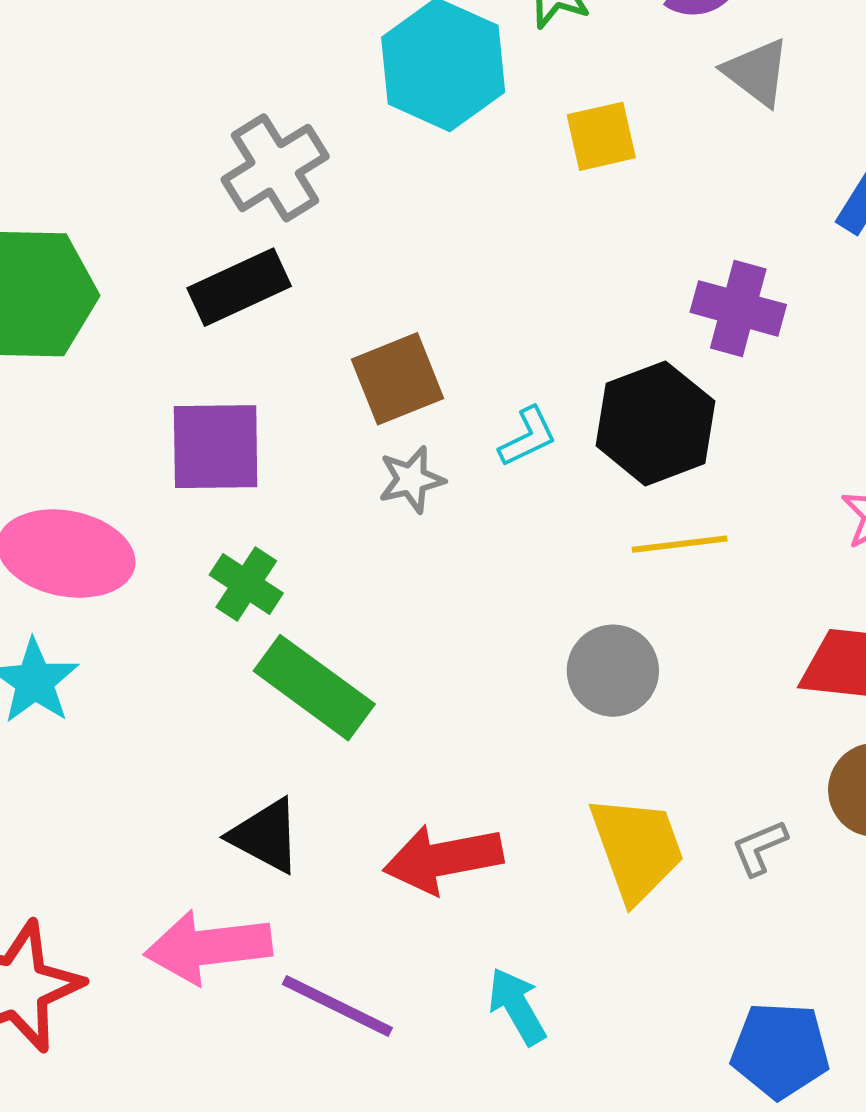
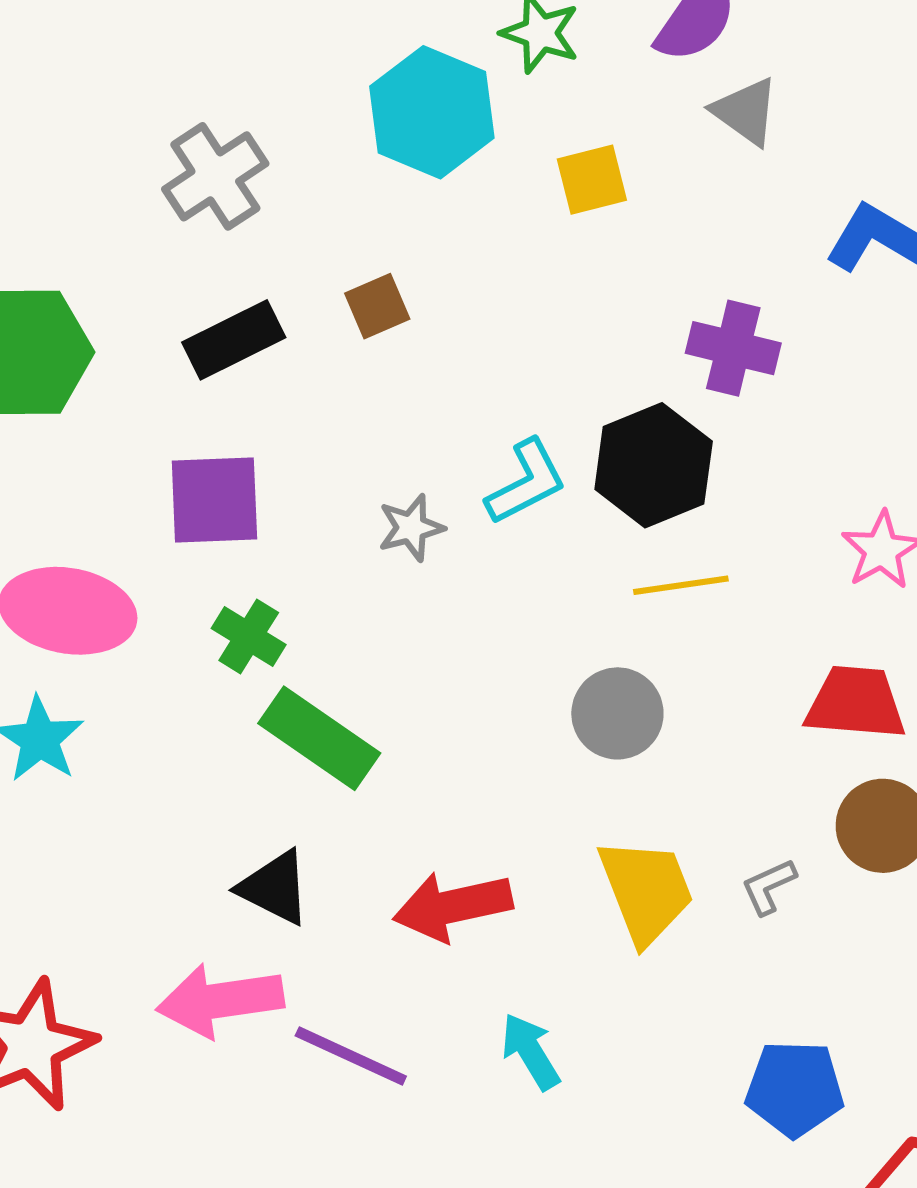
gray cross: (275, 168) -> (215, 176), moved
brown square: (397, 379) -> (377, 306), moved, size x0.7
cyan L-shape: (528, 437) -> (526, 482), size x1.4

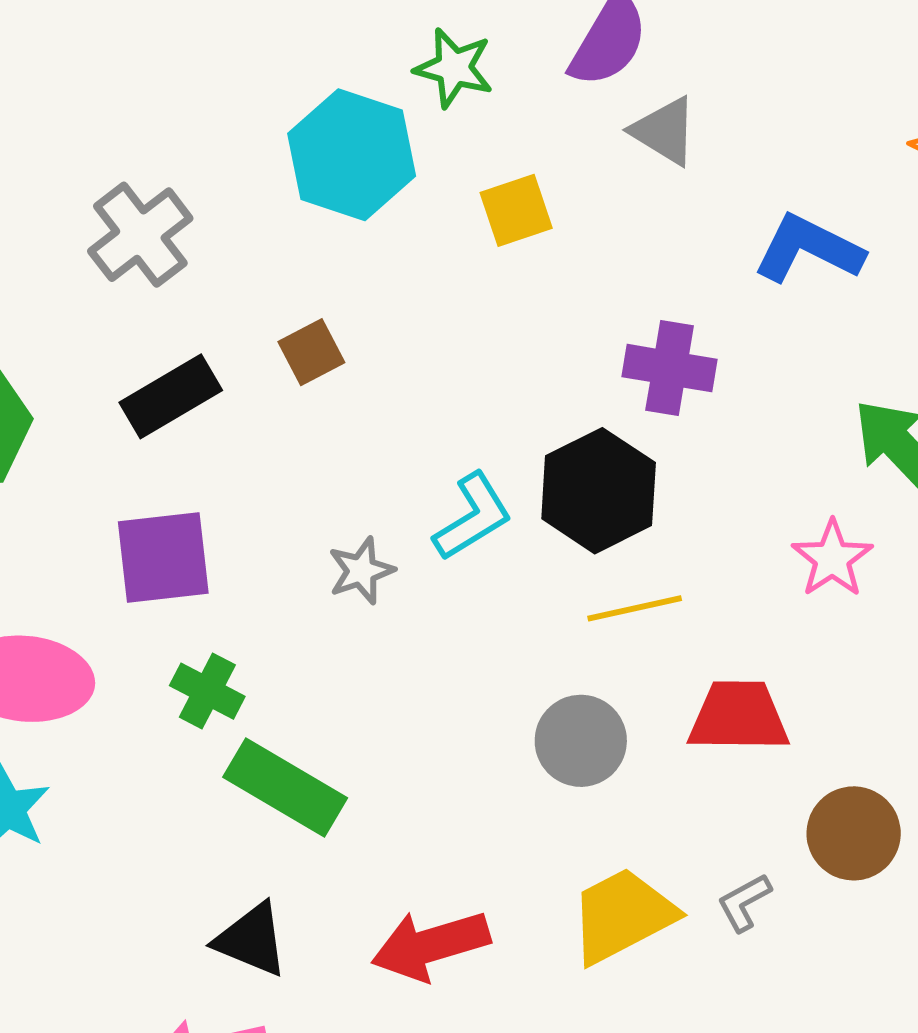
red trapezoid: (856, 703) -> (739, 716), moved
yellow trapezoid: (646, 891) -> (622, 915), turned -92

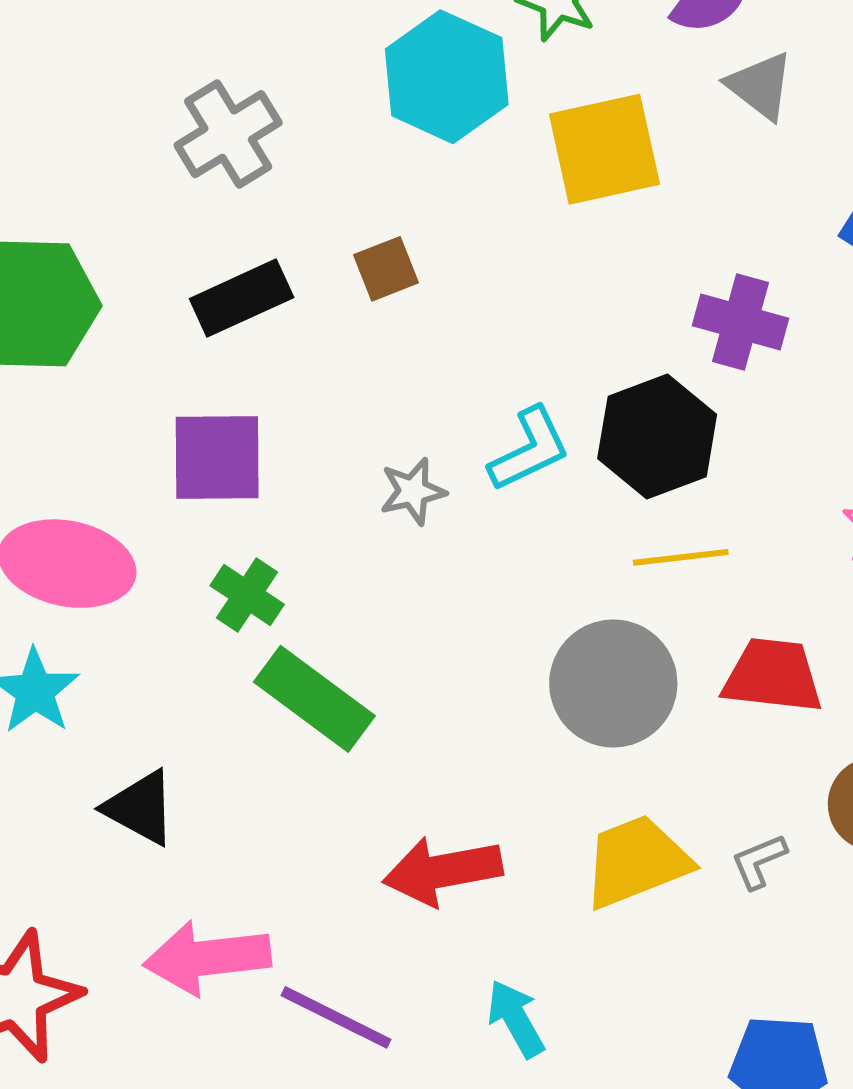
yellow square: (516, 210) -> (604, 149), size x1.6
gray circle: (581, 741) -> (613, 683), size x1.4
black triangle: (251, 940) -> (140, 808), moved

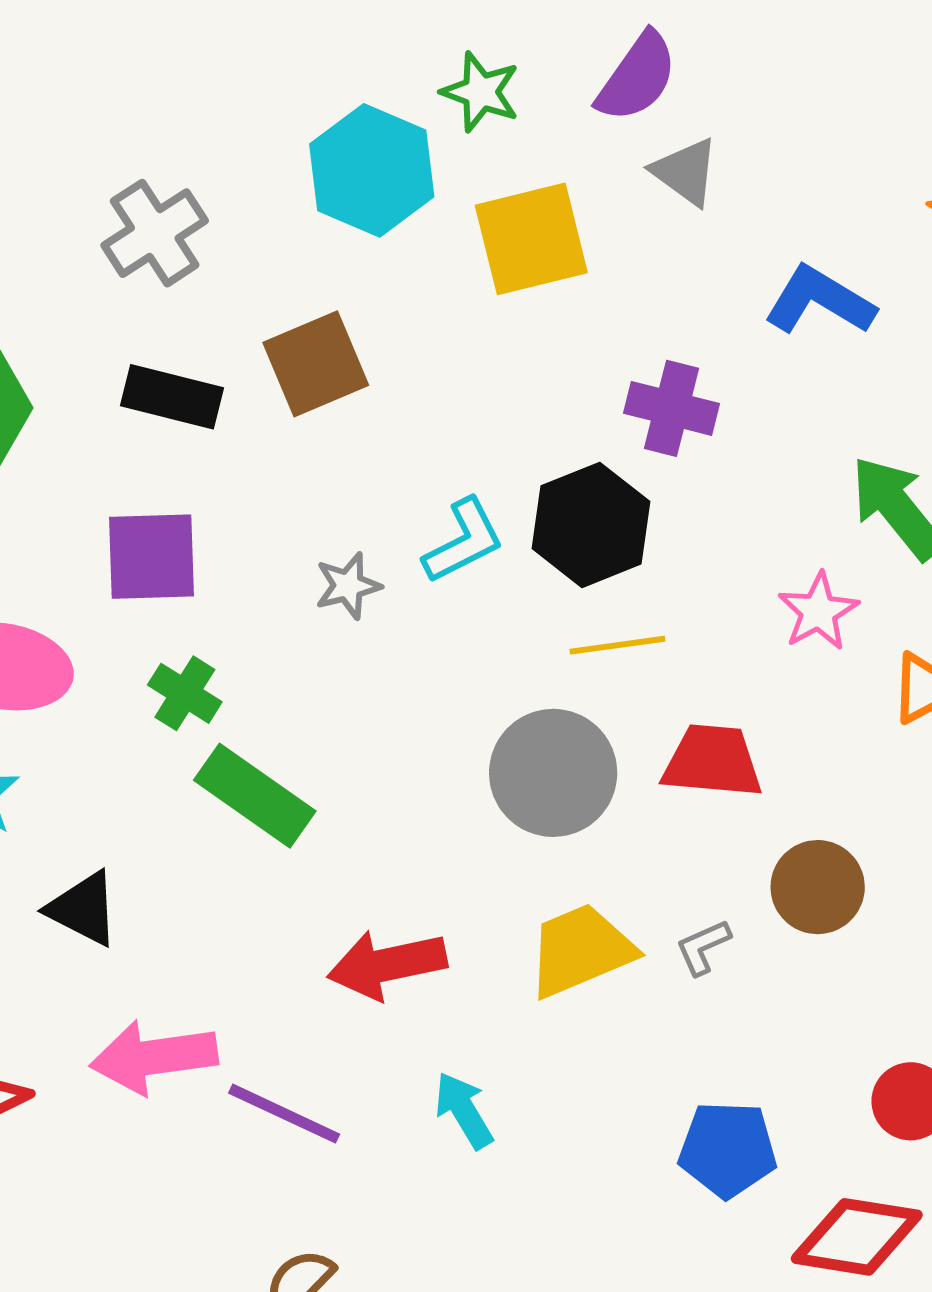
brown square: (386, 269) -> (316, 364), size x1.6
black rectangle: (242, 298) -> (172, 397), turned 40

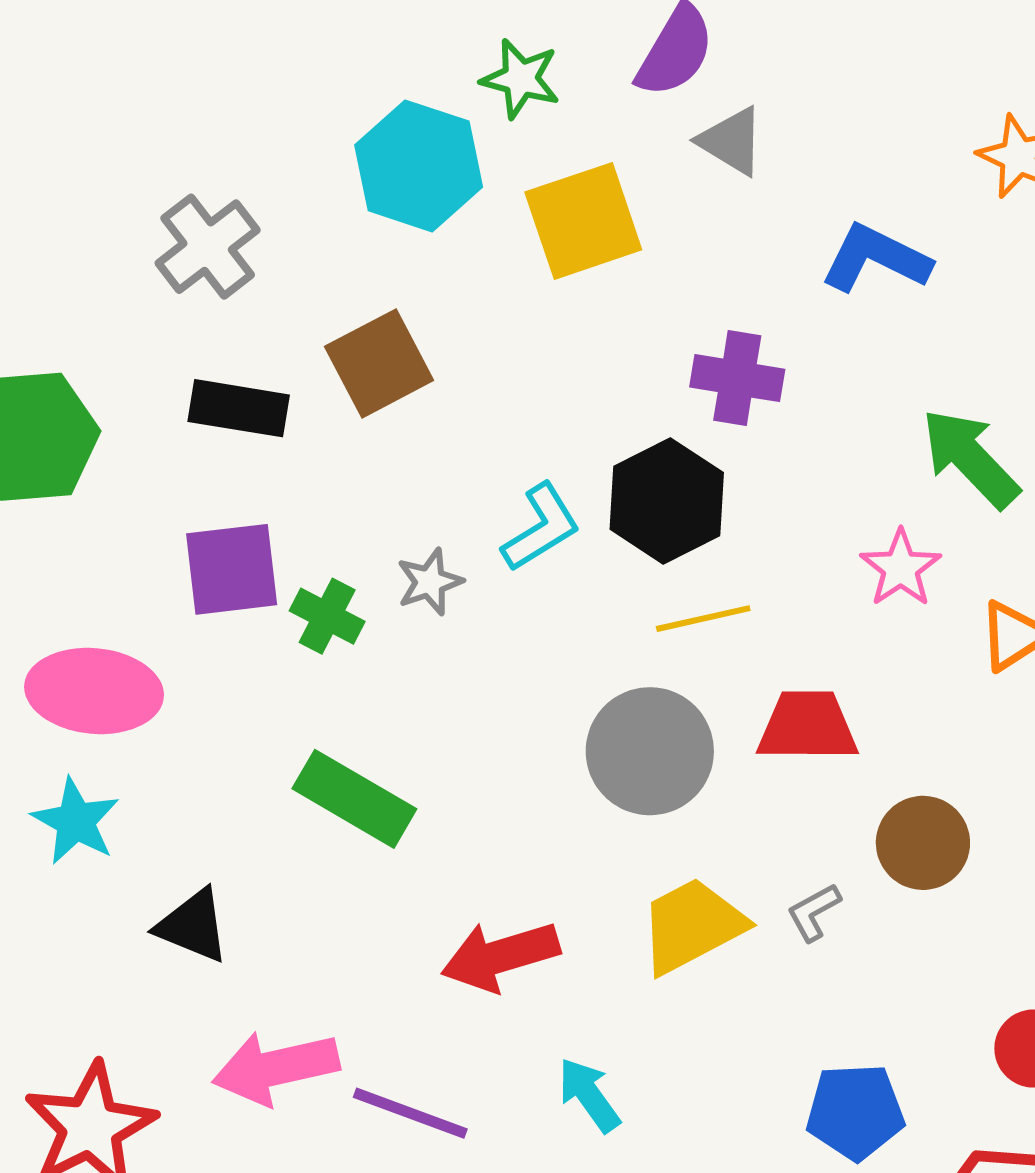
green cross: (185, 693) -> (327, 616), moved

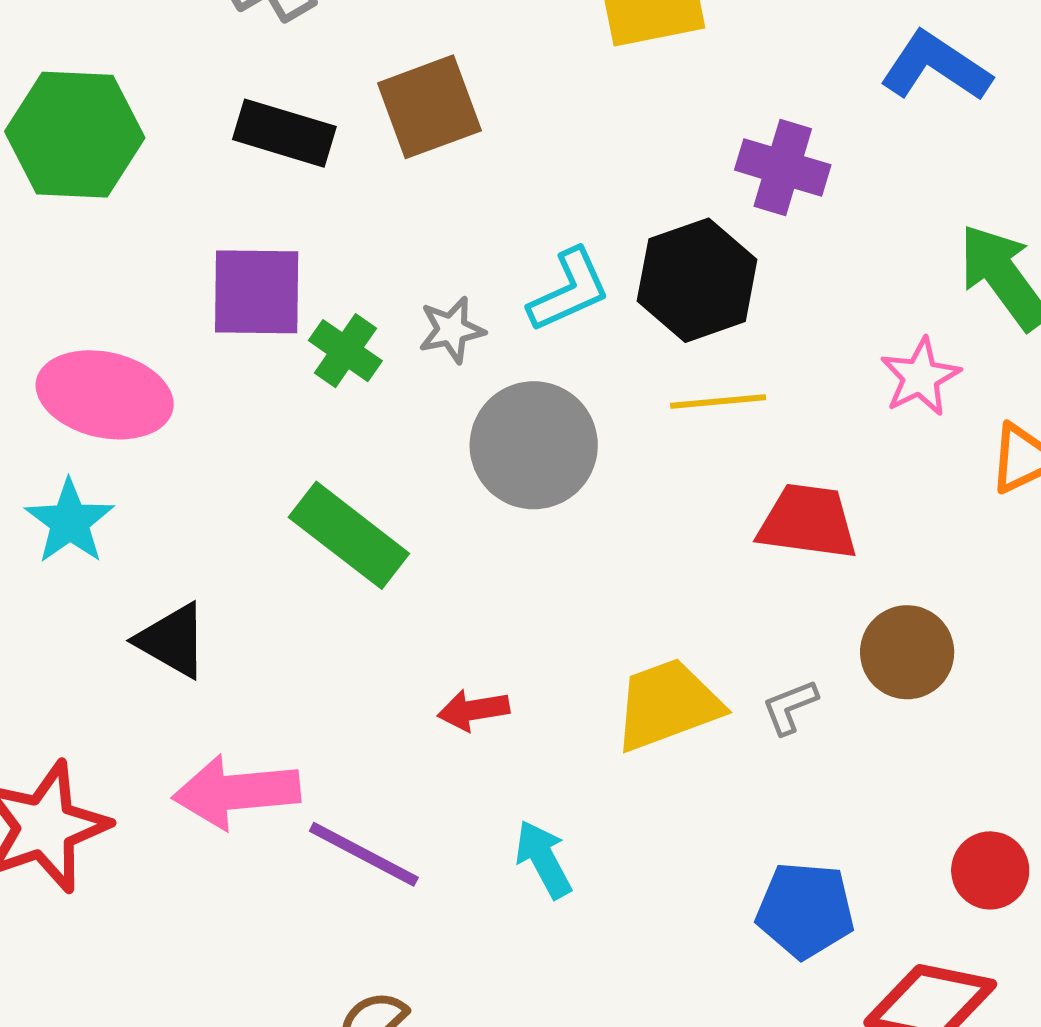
gray circle: (650, 751) -> (534, 445), moved
red arrow: (500, 956) -> (473, 710), size x0.6

